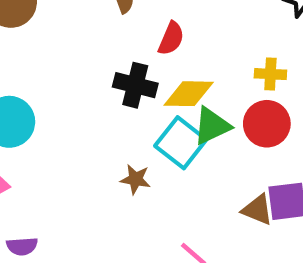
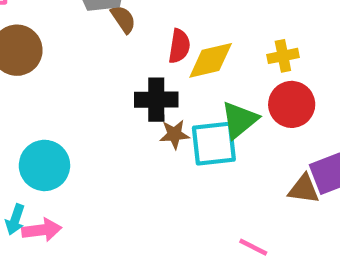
yellow diamond: (189, 94) -> (211, 60), moved
cyan square: (181, 143) -> (214, 144), turned -30
brown star: (136, 179) -> (174, 134), moved

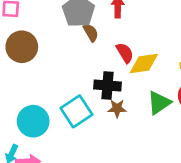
red semicircle: (179, 46) -> (125, 53), turned -45
cyan square: (214, 144) -> (76, 111), moved, turned -32

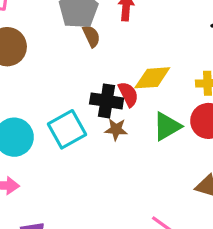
red semicircle: (125, 53) -> (128, 94), moved

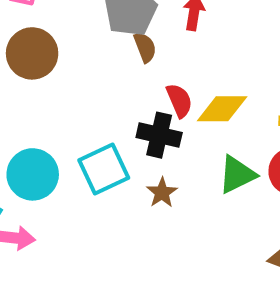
red semicircle: (128, 94) -> (179, 101), moved
brown star: (116, 129) -> (162, 193), moved, turned 30

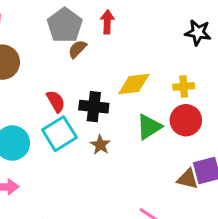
brown semicircle: (145, 47) -> (77, 49), turned -108
red semicircle: (179, 101) -> (56, 101), moved

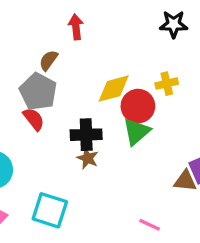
gray pentagon: (65, 25) -> (38, 92), moved
black cross: (94, 107) -> (86, 135), moved
red circle: (186, 120) -> (138, 106), moved
cyan square: (59, 134) -> (50, 210), moved, turned -32

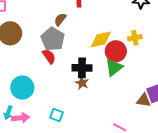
cyan square: (50, 210) -> (57, 115), size x0.6

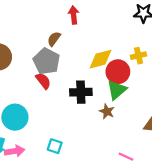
brown star: (82, 83) -> (107, 111), moved

